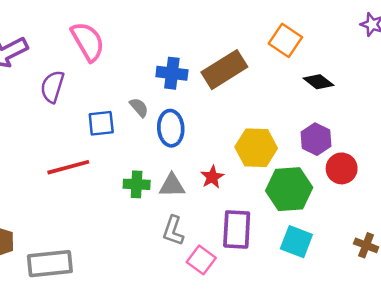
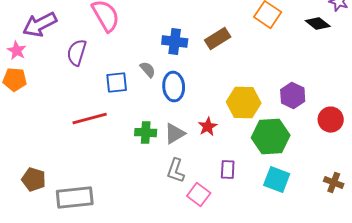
brown rectangle: (224, 70) -> (218, 39), size x0.7
black diamond: (318, 82) -> (318, 24), moved
red circle: (342, 168) -> (331, 120), moved
gray triangle: (172, 186) -> (175, 134), turned -30
purple rectangle: (237, 229) -> (228, 170), size x0.6

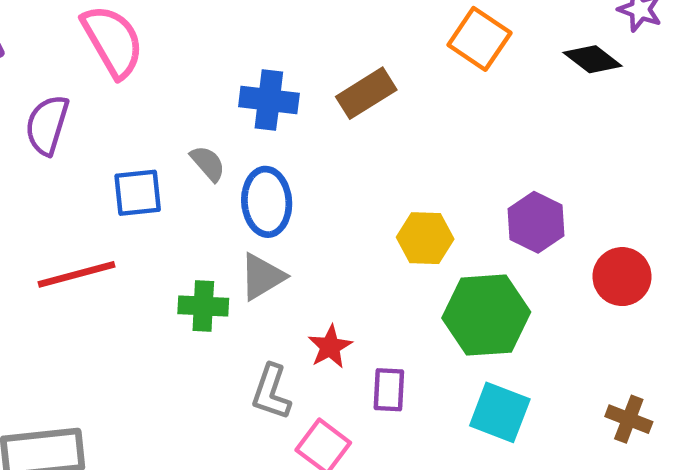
yellow hexagon: (244, 103) -> (425, 238), size x0.7
red star: (208, 127) -> (330, 347), moved
gray triangle: (175, 134) -> (262, 277), moved

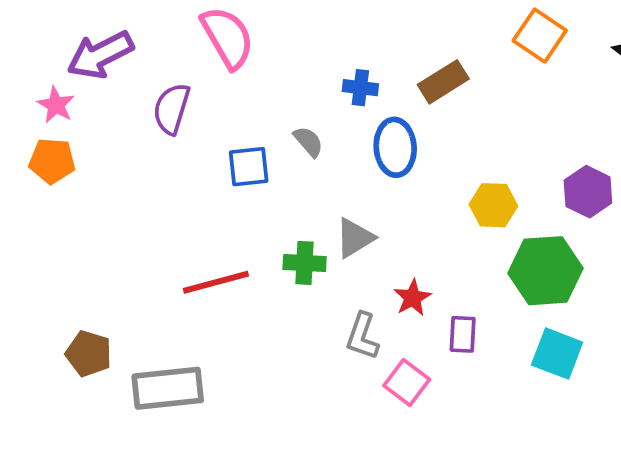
blue cross: (269, 100) -> (360, 88), size x0.7
blue ellipse: (267, 202) -> (395, 147), moved
red line: (77, 274) -> (216, 282), moved

